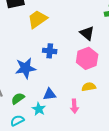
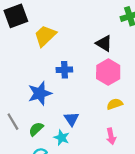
blue triangle: (50, 94) -> (71, 119), turned -48
pink arrow: (74, 106) -> (111, 136), moved

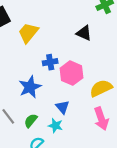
pink hexagon: (108, 72) -> (71, 73), moved
yellow semicircle: (115, 104) -> (101, 88), size x1.5
pink arrow: (111, 136) -> (101, 119), size x1.5

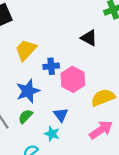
yellow trapezoid: (28, 33) -> (26, 50), moved
pink arrow: (101, 119) -> (101, 130), turned -110
green semicircle: (31, 121) -> (25, 116), moved

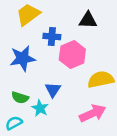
black triangle: (89, 38) -> (88, 20), moved, turned -36
green semicircle: (25, 116) -> (20, 98), moved, turned -126

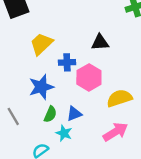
blue triangle: (53, 90) -> (74, 114), turned 42
green semicircle: (20, 98) -> (50, 114), moved, turned -77

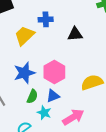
blue cross: (67, 62) -> (46, 19), moved
pink hexagon: (89, 77) -> (54, 72), moved
pink arrow: (115, 132) -> (73, 117), moved

